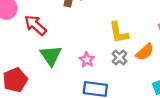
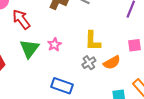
pink star: (87, 60) -> (54, 44), moved

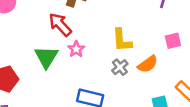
red arrow: (21, 19) -> (60, 25), moved

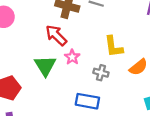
gray cross: (120, 67) -> (101, 73), moved, turned -32

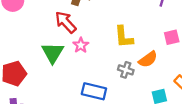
gray cross: (101, 73) -> (126, 70), moved

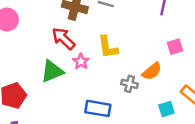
yellow L-shape: (124, 37) -> (108, 47), moved
green triangle: (53, 53) -> (52, 71), turned 40

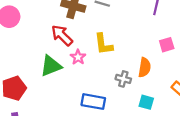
orange semicircle: (152, 71) -> (145, 67), turned -42
cyan square: (166, 109) -> (146, 102), moved, turned 32

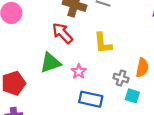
pink star: (78, 57) -> (79, 71), moved
cyan square: (146, 102) -> (132, 96), moved

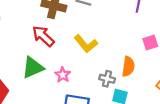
yellow L-shape: (103, 43) -> (86, 44), turned -30

